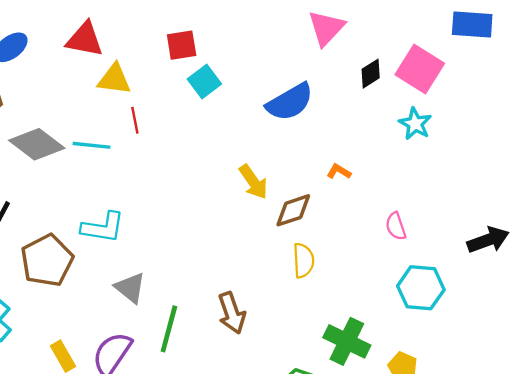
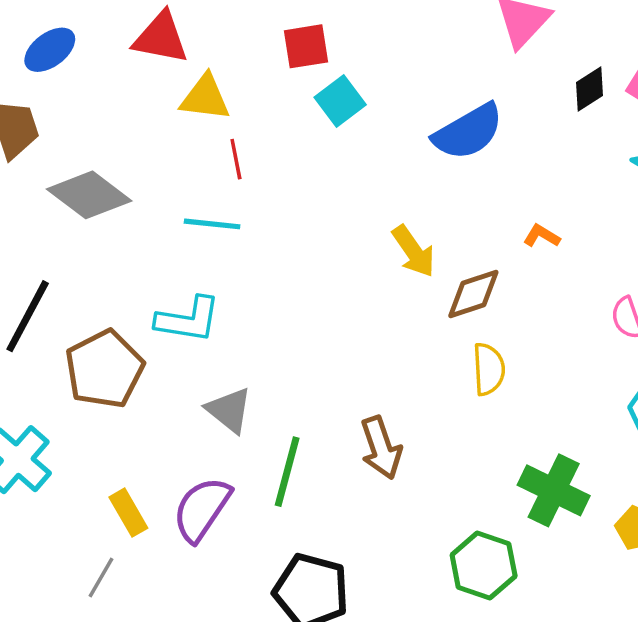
cyan line: (91, 145) -> (212, 224), moved

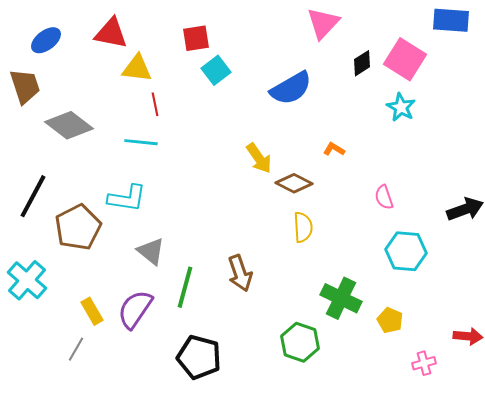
brown diamond: (473, 294) -> (294, 183), turned 45

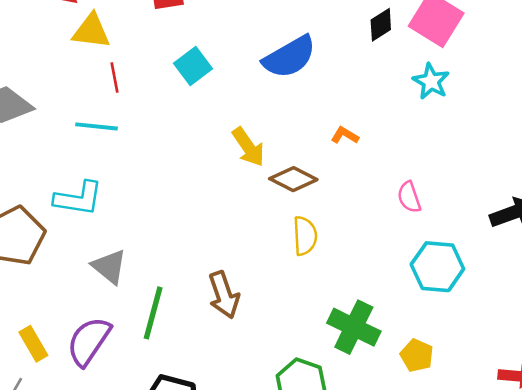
cyan square: (216, 70) -> (193, 66), moved

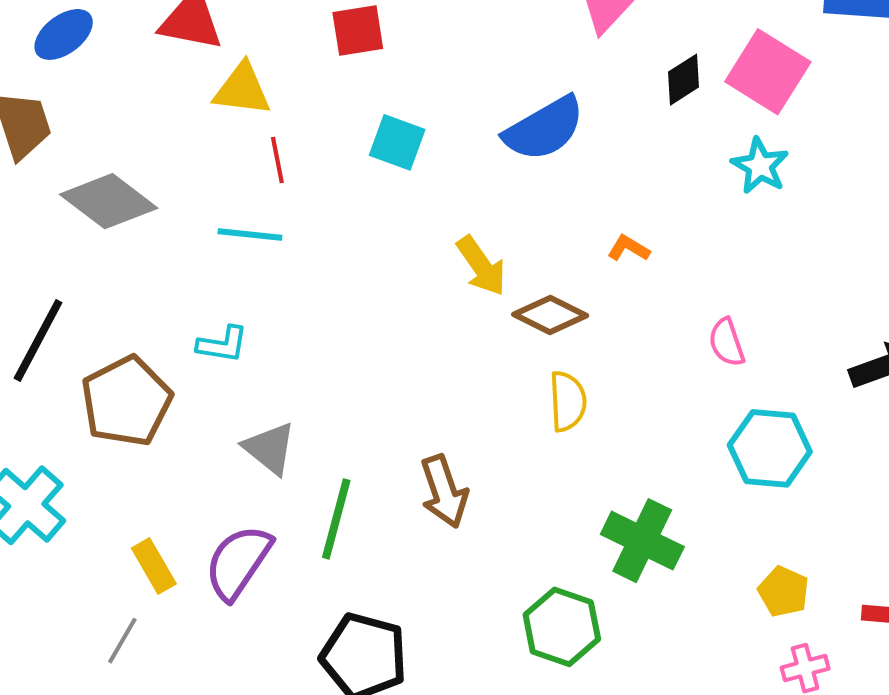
cyan square: (193, 66) -> (397, 142), turned -33
cyan L-shape: (78, 198) -> (222, 344), size x0.7
yellow pentagon: (417, 355) -> (784, 592), moved

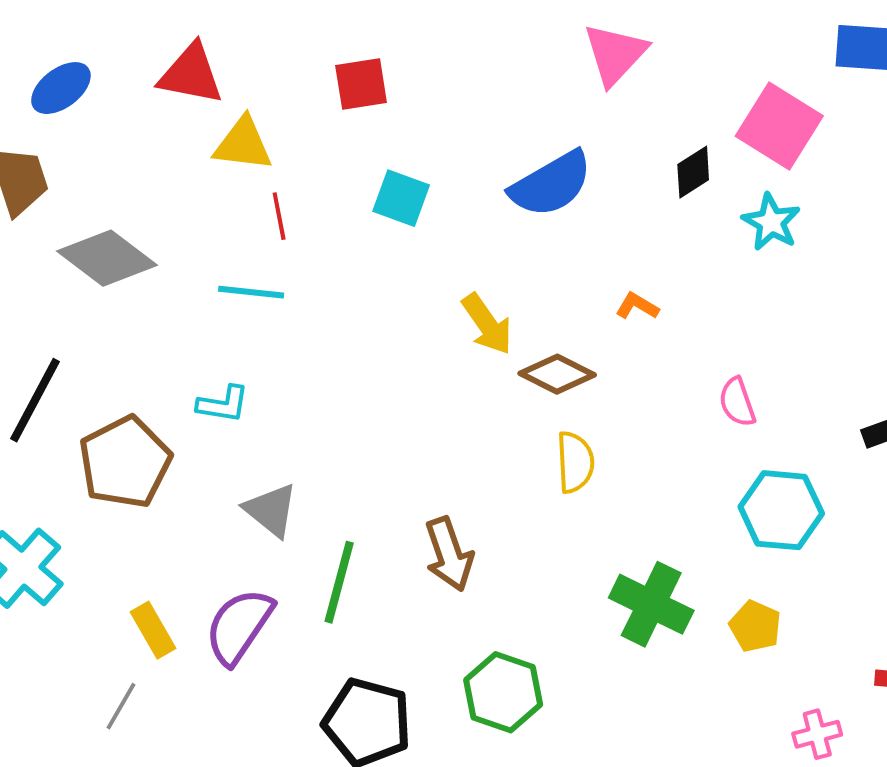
black diamond: (683, 80) -> (693, 172), moved
yellow pentagon: (784, 592) -> (755, 626), moved
green hexagon: (562, 627) -> (503, 692), moved

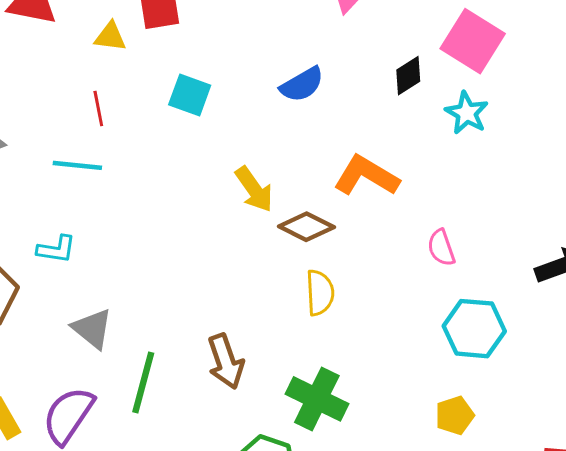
yellow triangle: (243, 144) -> (110, 37), moved, size x0.7
blue semicircle: (551, 184) -> (302, 85), size x0.7
orange L-shape: (637, 306) -> (366, 176), size x2.0
green cross: (651, 604) -> (317, 399), moved
yellow pentagon: (755, 626) -> (455, 415), turned 30

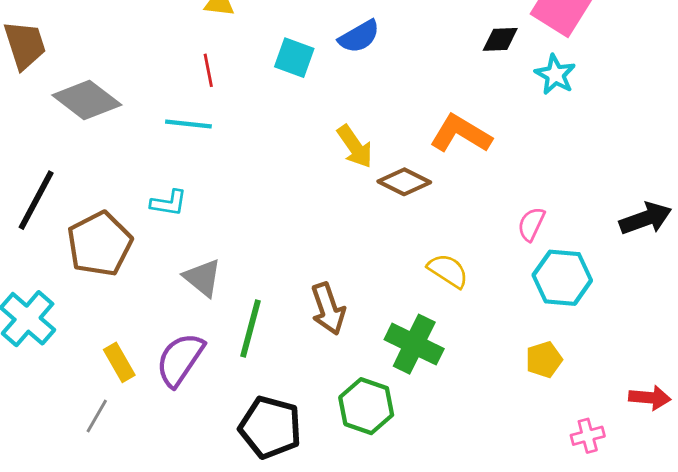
black diamond: (408, 76) -> (500, 39), turned 30
blue semicircle: (302, 85) -> (359, 36), moved
pink semicircle: (441, 248) -> (531, 224), moved, turned 44
yellow semicircle: (320, 293) -> (448, 271), moved, turned -54

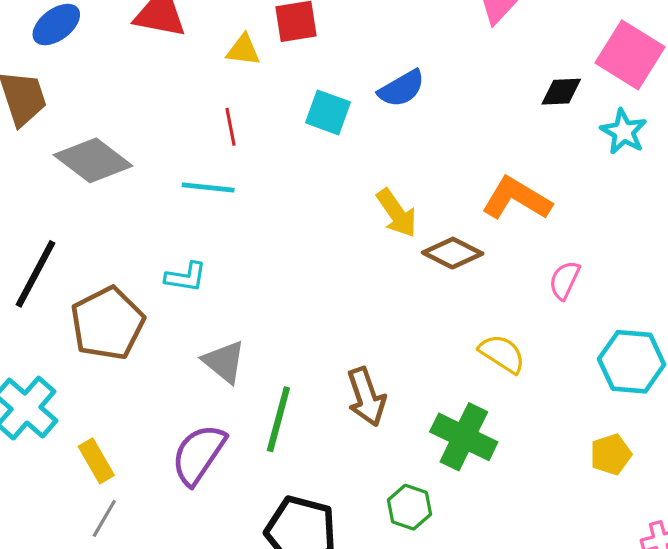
pink semicircle: (531, 224) -> (564, 280), moved
yellow rectangle: (119, 362) -> (96, 461), moved
green hexagon: (366, 406) -> (409, 507), size x0.7

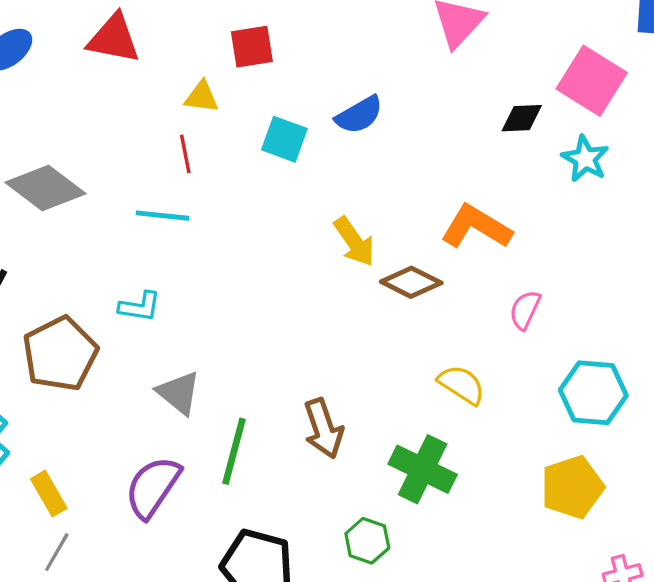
yellow triangle: (243, 50) -> (202, 97), moved
yellow pentagon: (611, 454) -> (572, 487), size x1.5

